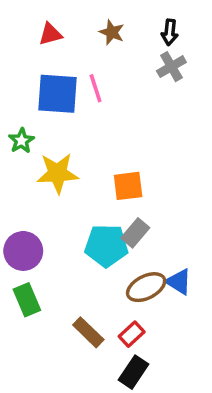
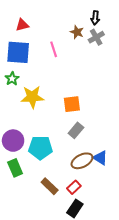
brown star: (112, 32) -> (77, 32), moved
red triangle: (50, 34) -> (22, 25), moved
blue square: (58, 94) -> (18, 52), moved
cyan pentagon: (106, 246) -> (40, 148), moved

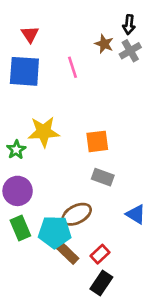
red triangle: (22, 25) -> (30, 34), turned -48
green star: (12, 79) -> (16, 150), moved
gray rectangle: (76, 130) -> (103, 177), turned 70
cyan pentagon: (40, 148) -> (55, 232), moved
brown ellipse: (82, 161) -> (77, 214), moved

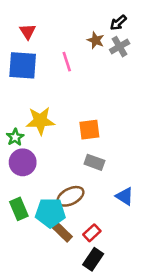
black arrow: (129, 25) -> (118, 23), turned 42
purple circle: (18, 191) -> (23, 162), moved

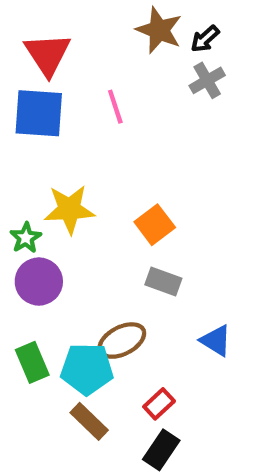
red triangle: (28, 31) -> (48, 54), size x1.6
brown star: (96, 40) -> (159, 30), moved, size x1.5
orange square: (89, 130) -> (155, 225), turned -30
brown rectangle: (62, 232) -> (89, 421), moved

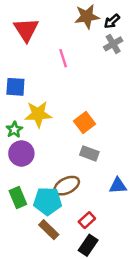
brown star: (159, 30) -> (87, 17), turned -30
blue square: (39, 113) -> (15, 87), moved, size x0.7
blue triangle: (216, 341) -> (118, 186), turned -36

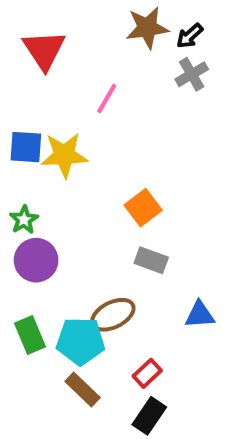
pink line: (63, 58) -> (107, 99), turned 48
yellow star: (38, 114) -> (64, 155), moved

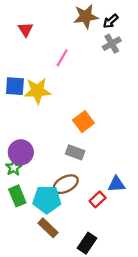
red triangle: (44, 50) -> (26, 29), size x0.6
green star: (24, 220) -> (14, 168), moved
gray rectangle: (151, 260) -> (75, 152), moved
red rectangle: (147, 373) -> (98, 199), moved

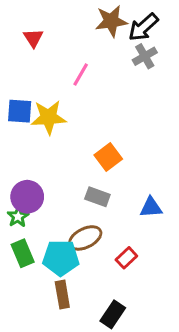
black arrow: (111, 21) -> (143, 27), size x1.5
blue triangle: (116, 184) -> (151, 207), moved
brown rectangle: (48, 228) -> (62, 294), turned 36

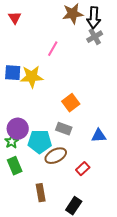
black arrow: (143, 27) -> (94, 18), turned -45
red triangle: (33, 38) -> (15, 18), moved
cyan pentagon: (61, 258) -> (40, 142), moved

